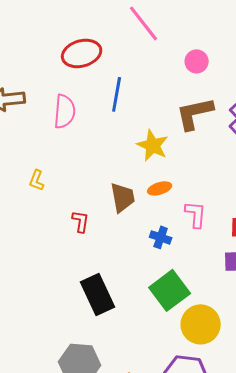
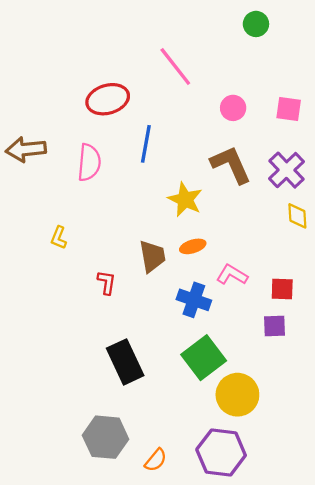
brown L-shape: (195, 113) -> (231, 165), turned 78
pink L-shape: (196, 214) -> (232, 275), turned -64
blue cross: (161, 237) -> (194, 300), size x1.4

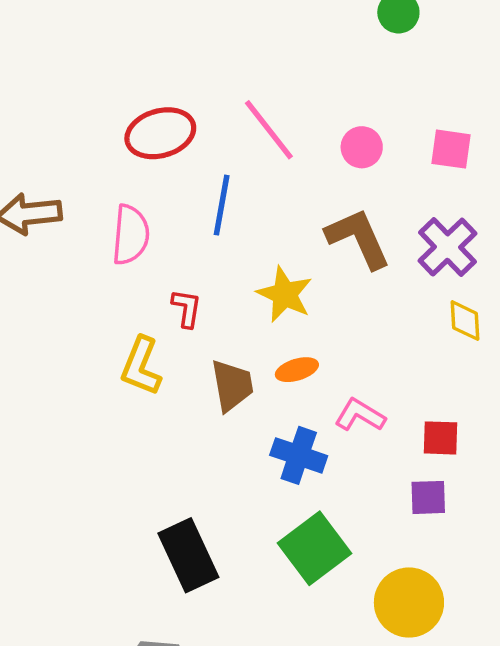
pink line: (175, 67) -> (269, 130), moved
yellow L-shape: (59, 238) -> (141, 366), moved, size x1.6
red L-shape: (107, 282) -> (187, 308), moved
yellow circle: (237, 395) -> (409, 603), moved

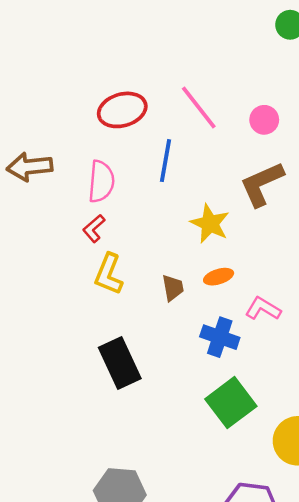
brown L-shape: (358, 238) -> (262, 184), turned -90
red L-shape: (187, 308) -> (94, 228), moved, turned -140
brown trapezoid: (232, 385) -> (173, 288), size x0.7
black rectangle: (188, 555) -> (120, 363), moved

